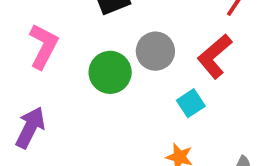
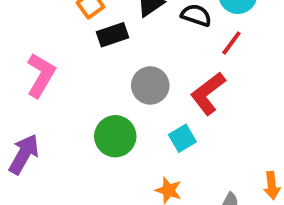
green circle: (110, 72) -> (115, 136), moved

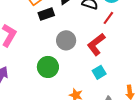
cyan square: (182, 138) -> (99, 72), moved

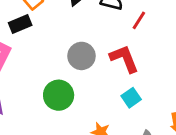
black rectangle: (46, 14) -> (20, 24), moved
red L-shape: (96, 44) -> (124, 59), turned 110

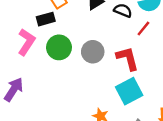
green circle: (59, 95) -> (59, 47), moved
cyan square: (131, 98) -> (129, 91), size x1.6

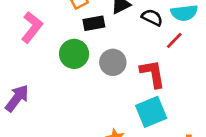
black rectangle: (46, 19) -> (94, 23), moved
pink L-shape: (26, 42) -> (32, 27), moved

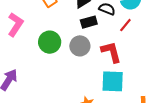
black rectangle: (94, 23) -> (89, 22), moved
cyan square: (151, 112) -> (113, 81), turned 30

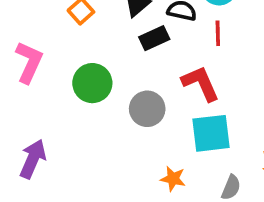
red line: (125, 25) -> (218, 33), turned -32
gray circle: (80, 46) -> (147, 109), moved

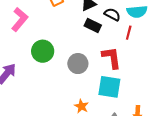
black rectangle: (154, 38) -> (93, 25), turned 35
green circle: (92, 83) -> (43, 51), moved

